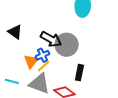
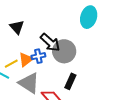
yellow line: (44, 66) -> (11, 64), moved

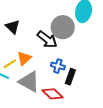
gray circle: (64, 51) -> (63, 27), moved
blue cross: (38, 56) -> (58, 66), moved, turned 32

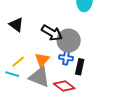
gray circle: (63, 27) -> (69, 41), moved
orange triangle: (24, 58) -> (42, 60), moved

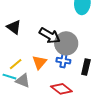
black rectangle: (80, 67) -> (86, 67), moved
gray triangle: (39, 77) -> (23, 81), moved, size x0.7

